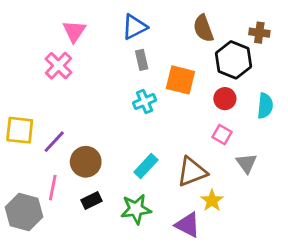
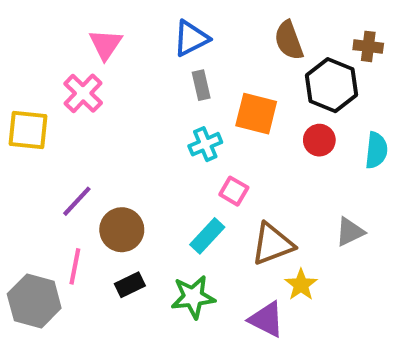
yellow square: (20, 130) -> (28, 130), moved
pink square: (222, 134) -> (234, 191), moved
gray triangle: (246, 163) -> (350, 232), turned 40

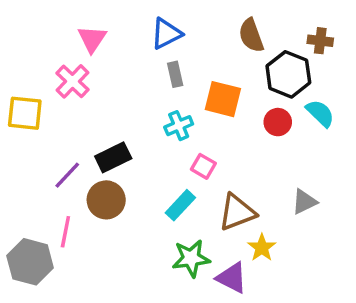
cyan semicircle: (376, 150) -> (320, 113), moved, turned -52
black rectangle: (130, 285) -> (113, 157), moved, size x1.4
green star: (193, 297) -> (191, 258), moved

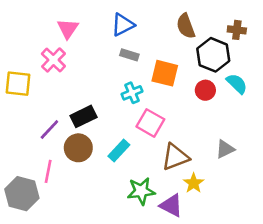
gray rectangle: (175, 74) -> (129, 55), turned -60
pink square: (203, 166) -> (150, 123), size x1.5
cyan rectangle: (180, 205) -> (119, 150), moved

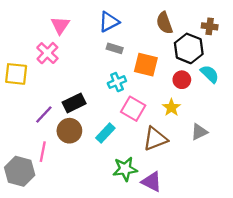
yellow star: (194, 183) -> (171, 108), moved

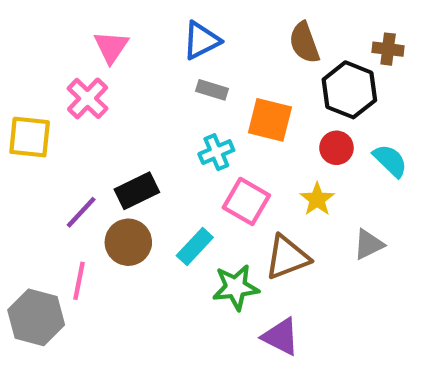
cyan semicircle: (210, 74) -> (390, 161), moved
green star: (125, 169) -> (236, 287), moved

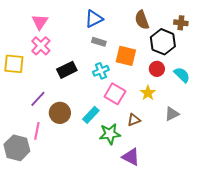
pink triangle: (111, 47) -> (40, 22), moved
black rectangle: (137, 191) -> (67, 70), moved
brown triangle: (287, 257) -> (134, 120), size x0.6

